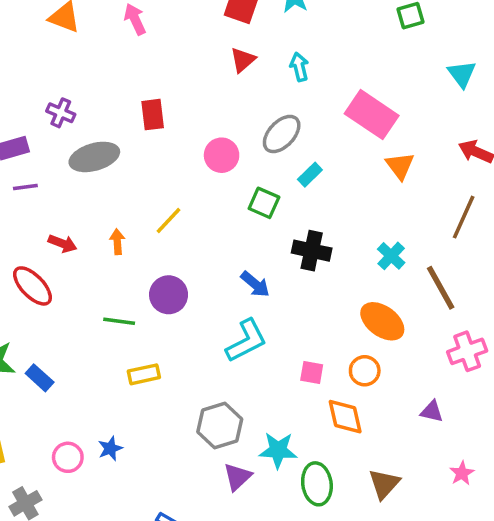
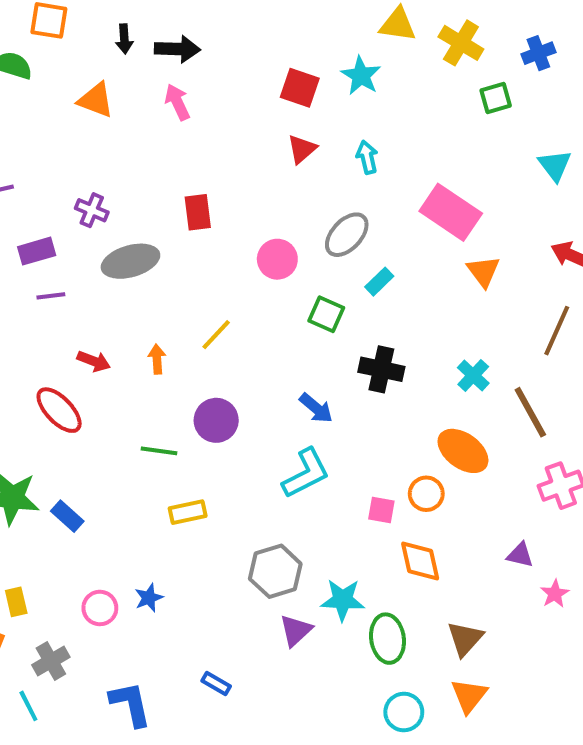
orange circle: (365, 371) -> (426, 494), moved
pink star: (462, 473) -> (555, 594), moved

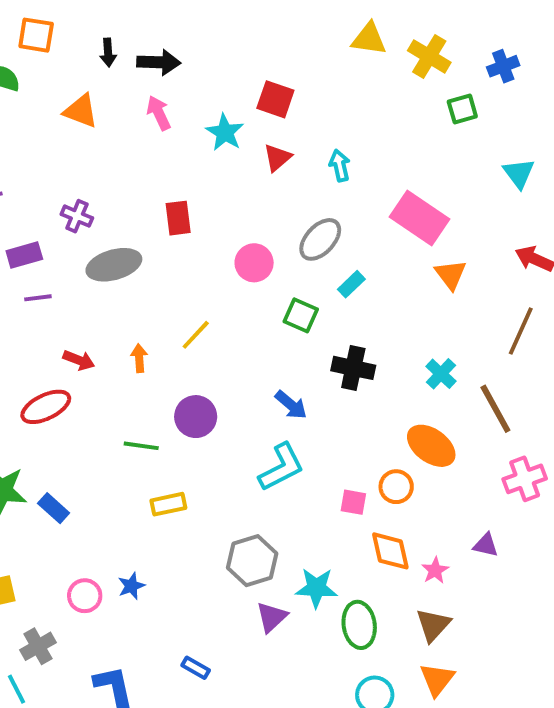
cyan star: (361, 76) -> (225, 132), moved
red ellipse: (59, 410) -> (46, 407), turned -72
pink star: (555, 594) -> (435, 570), moved

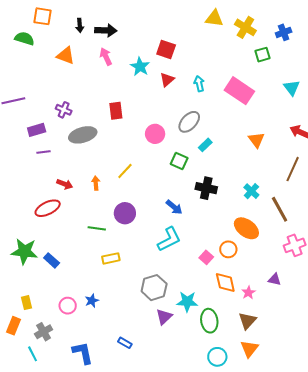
pink rectangle: (420, 218) -> (239, 91), moved
pink square: (353, 502) -> (206, 257), turned 32

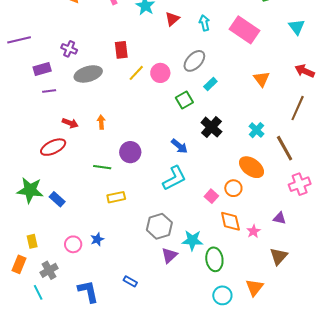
green square: (179, 161) -> (184, 100), turned 36
yellow line: (125, 171) -> (136, 73), moved
black cross: (206, 188) -> (211, 127), turned 30
brown triangle: (247, 321) -> (279, 256), moved

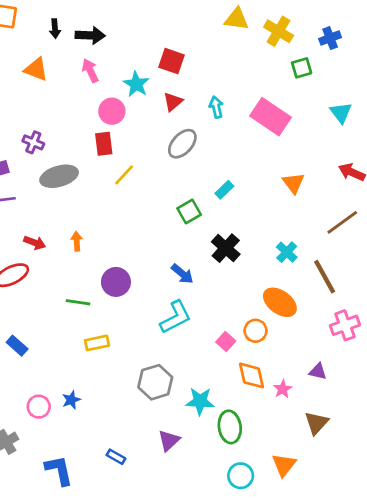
gray ellipse: (194, 61) -> (182, 144), moved
pink circle: (160, 73) -> (112, 111), moved
brown line: (298, 108) -> (342, 222), turned 30
purple triangle: (169, 255) -> (169, 440), moved

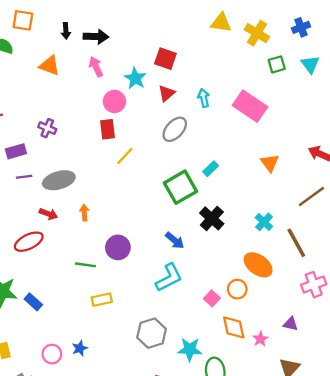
blue cross: (330, 38) -> (301, 27), moved
cyan triangle: (341, 113) -> (310, 64), moved
gray ellipse: (59, 176) -> (59, 180), moved
green square: (189, 211) -> (180, 187), size x1.6

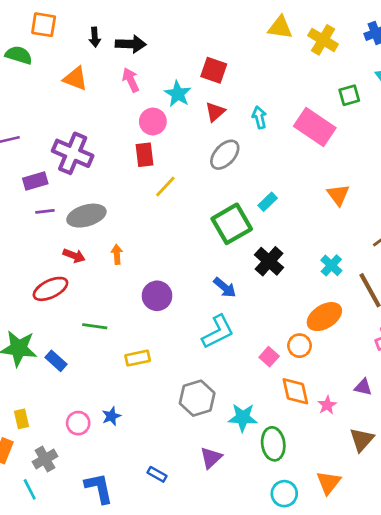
green square: (277, 64) -> (349, 95), moved
purple cross: (47, 128) -> (73, 153), size x1.8
green line: (85, 265) -> (95, 326), moved
orange ellipse: (258, 265) -> (324, 317), turned -68

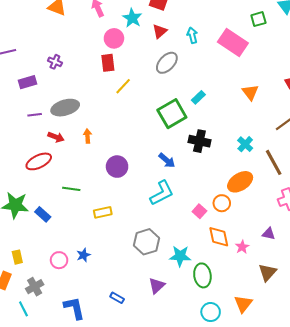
purple cross: (73, 153) -> (55, 62), size x0.5
purple line: (45, 211) -> (35, 115), moved
black cross: (269, 261) -> (199, 141), turned -30

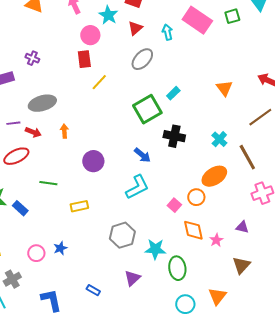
pink rectangle: (233, 42) -> (197, 20), moved
purple line: (35, 115) -> (13, 123), moved

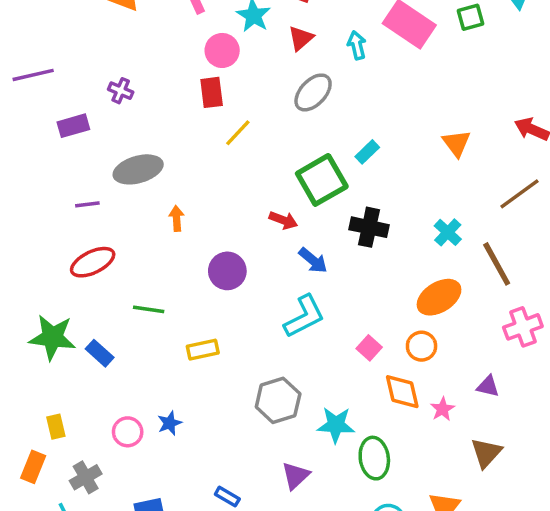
red arrow: (33, 132) -> (283, 220), moved
orange circle: (196, 197) -> (422, 346), moved

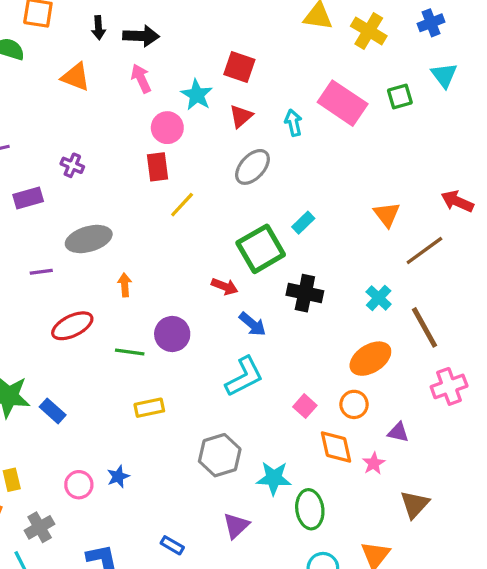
brown line: (519, 194) -> (424, 250), moved
red ellipse: (93, 262) -> (72, 326), moved
green line: (149, 309) -> (130, 352), moved
purple triangle: (488, 386) -> (398, 432), moved

